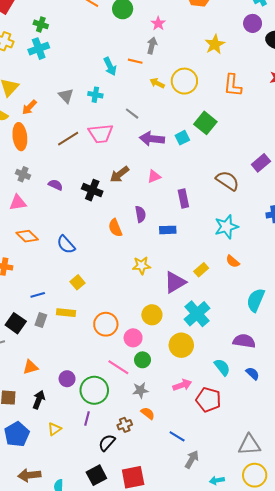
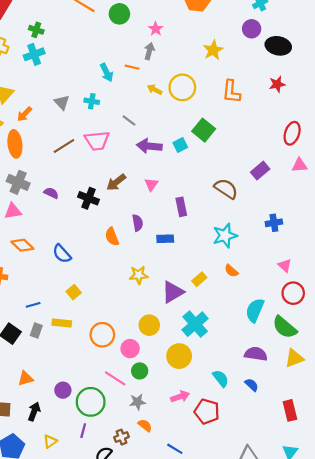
gray cross: (23, 174) -> (18, 182), size x1.5
pink triangle: (154, 176) -> (151, 184), turned -32
purple semicircle: (244, 341) -> (256, 354), moved

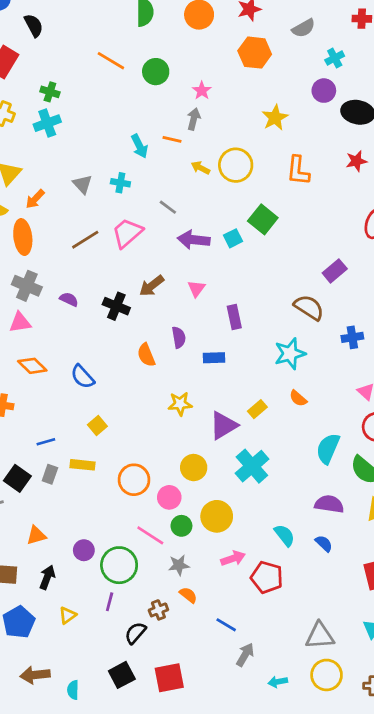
pink trapezoid: (97, 141) -> (127, 233), turned 145
brown semicircle: (226, 189) -> (309, 308), moved
yellow circle: (179, 356) -> (217, 516), moved

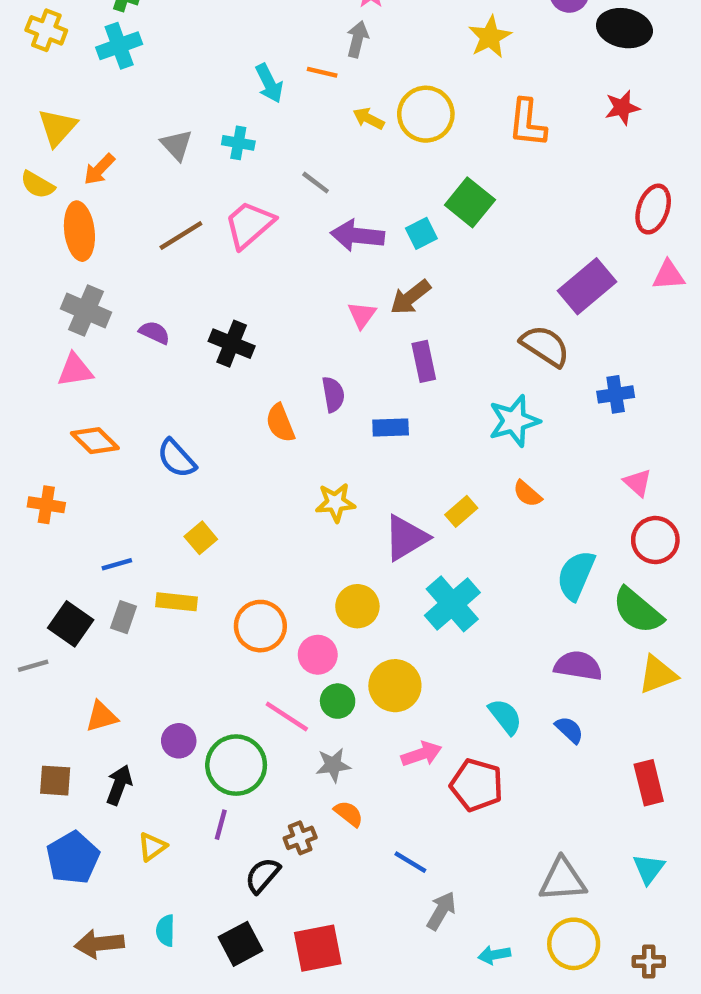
purple rectangle: (335, 271) -> (587, 286), size x1.4
brown arrow: (152, 286) -> (410, 297), moved
cyan semicircle: (73, 690) -> (165, 931), moved

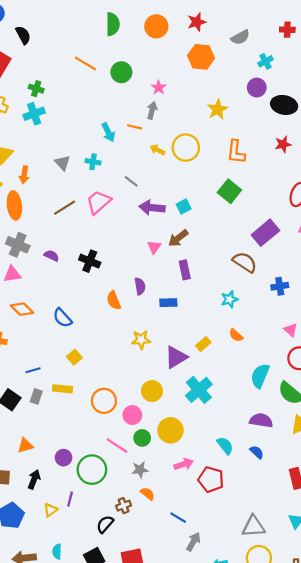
orange arrow: (99, 169) -> (24, 175), turned -35
green square: (470, 202) -> (229, 191), moved
cyan star: (514, 421) -> (229, 299), size x0.7
purple line: (221, 825) -> (70, 499), moved

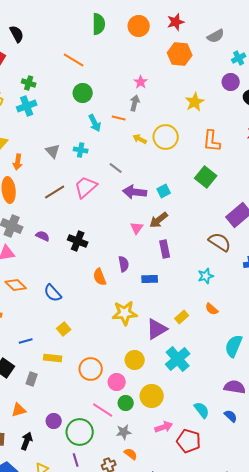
green circle: (121, 72) -> (83, 93), moved
yellow star: (141, 340) -> (125, 313), size x1.4
gray rectangle: (36, 396) -> (32, 379), moved
purple line: (70, 499) -> (76, 460), moved, turned -32

